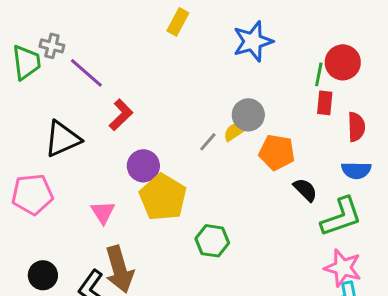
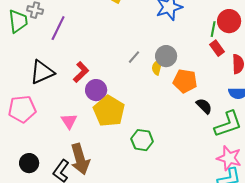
purple line: (86, 73) -> (58, 28), turned 75
red rectangle: (325, 103) -> (217, 48), turned -42
red L-shape: (121, 115) -> (81, 72), moved
yellow semicircle: (235, 131) -> (157, 67), turned -42
gray line: (208, 142) -> (134, 57), moved

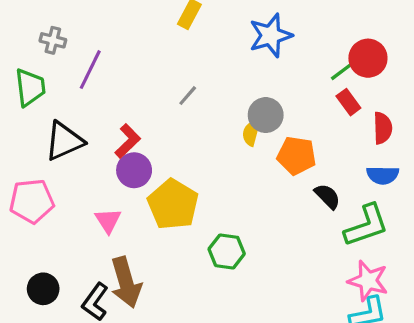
green trapezoid: (18, 21) -> (30, 87), moved
green line: (213, 29) -> (342, 71), turned 42
gray line: (134, 57) -> (188, 96), moved
purple circle: (96, 90) -> (134, 170), moved

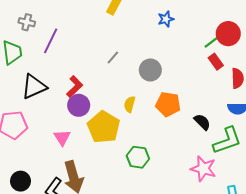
blue star: (271, 35) -> (166, 19), size x0.6
gray circle: (266, 115) -> (150, 70), moved
yellow semicircle: (251, 133) -> (130, 104), moved
orange pentagon: (297, 156) -> (168, 104), moved
pink star: (368, 281) -> (203, 169), moved

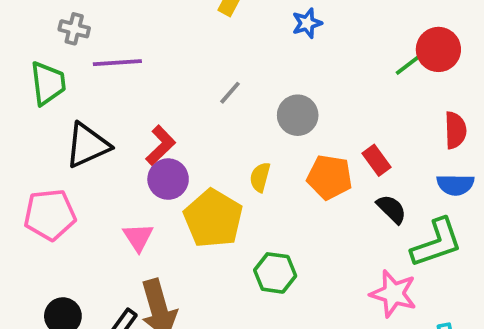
blue star: (166, 19) -> (307, 23), moved
purple line: (51, 41) -> (117, 63), turned 60
red rectangle: (216, 62) -> (376, 160), moved

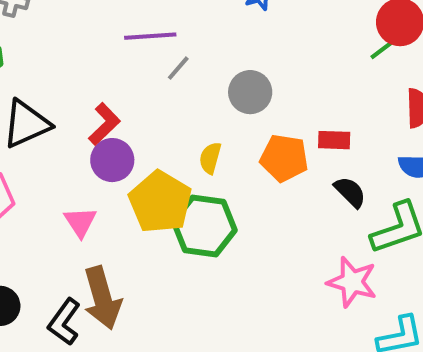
purple line: (117, 63) -> (150, 36), moved
green line: (408, 64) -> (384, 48), moved
red rectangle: (376, 160) -> (334, 140), turned -52
green hexagon: (275, 273) -> (204, 226), moved, size x1.4

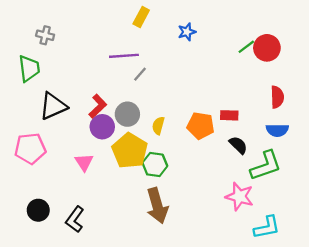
green line: (384, 48) -> (246, 47), moved
gray circle: (250, 92) -> (127, 114), moved
green hexagon: (204, 226) -> (155, 164), size x0.7
brown arrow: (102, 298) -> (157, 206), moved

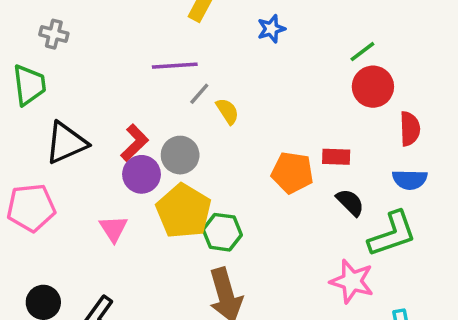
red circle: (267, 48) -> (373, 87), moved
yellow semicircle: (158, 126) -> (227, 111), moved, turned 132

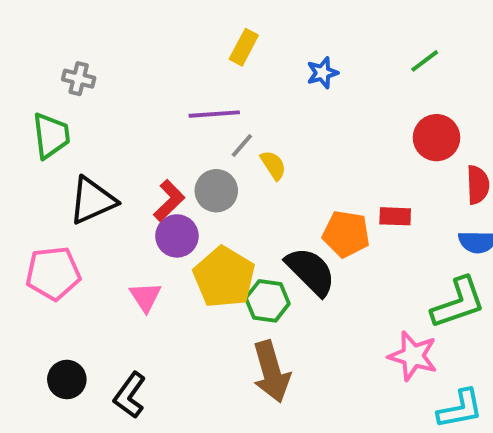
green line: (362, 52) -> (425, 61), moved
gray circle: (180, 155) -> (216, 191), moved
black semicircle: (350, 202) -> (311, 271), moved, size x1.6

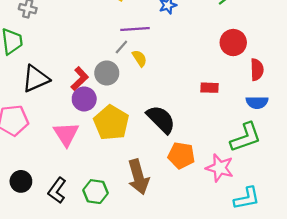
purple line: (214, 114) -> (135, 29), moved
orange pentagon: (346, 234) -> (181, 155), moved
pink triangle: (145, 297) -> (66, 134), size x1.4
green hexagon: (267, 301) -> (95, 192), moved

